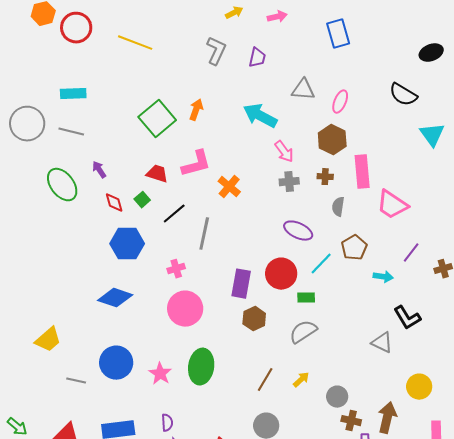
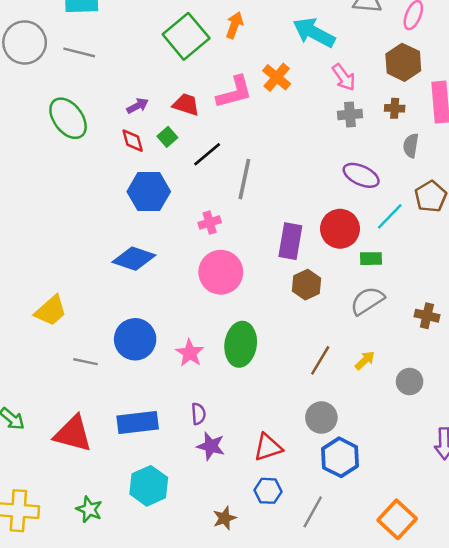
purple arrow: (99, 170) -> (138, 106), moved, turned 96
orange cross: (229, 187) -> (277, 77), moved
brown cross: (351, 421) -> (427, 316), moved

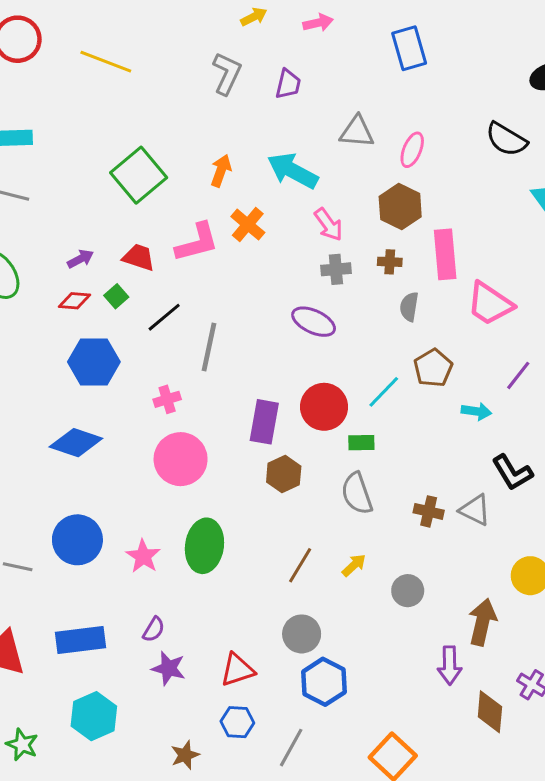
orange arrow: (234, 25) -> (221, 171), moved
red diamond: (133, 141) -> (74, 301), turned -70
purple ellipse: (361, 175) -> (314, 322), moved
gray semicircle: (367, 301) -> (357, 493), turned -76
purple semicircle: (198, 414) -> (154, 629), turned 35

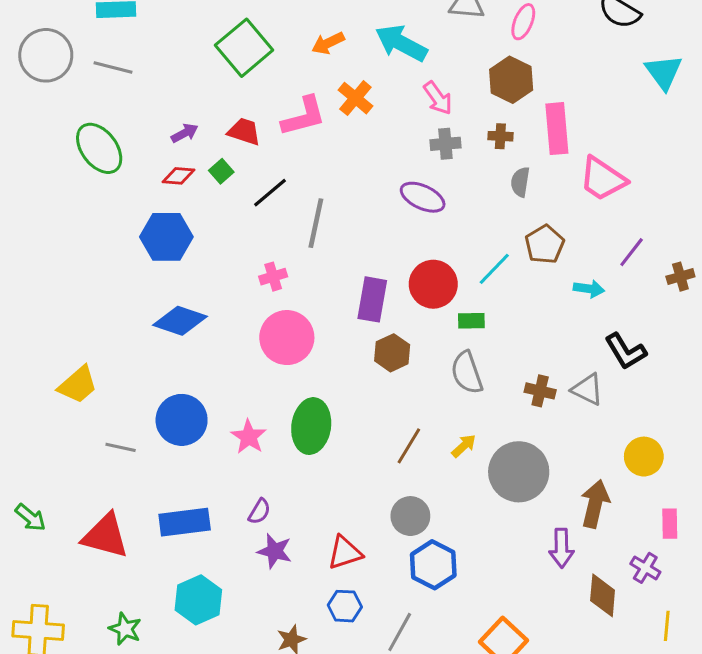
orange arrow: (221, 171) -> (328, 43), turned -136
blue hexagon: (94, 362) -> (166, 237), moved
gray circle: (408, 591) -> (519, 472), size x1.8

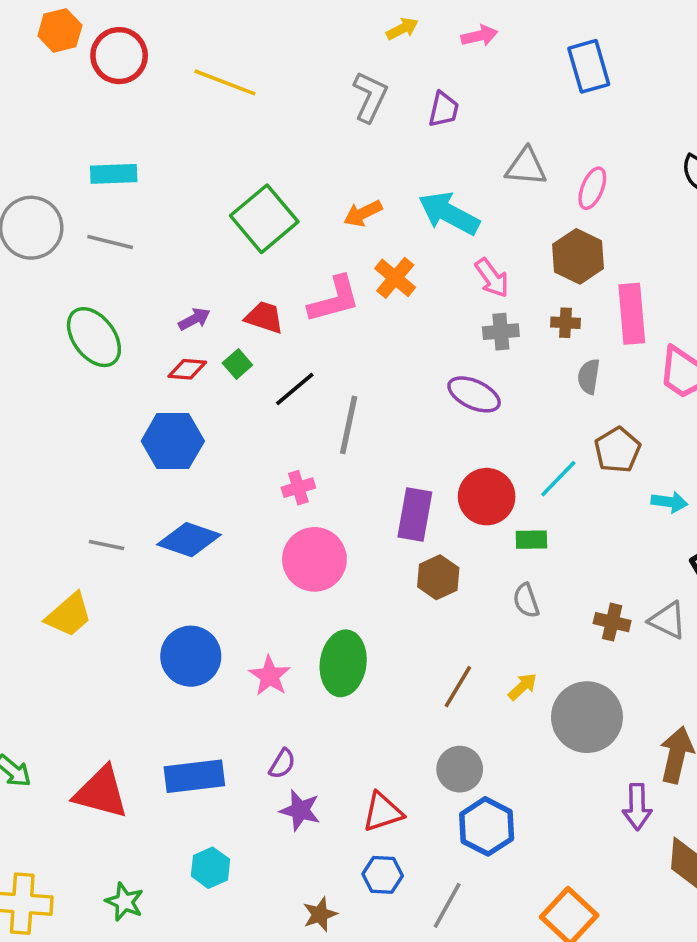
gray semicircle: (467, 373) -> (526, 601), size x0.7
gray line: (121, 447) -> (107, 545), moved
cyan hexagon: (198, 600) -> (210, 868), size x0.7

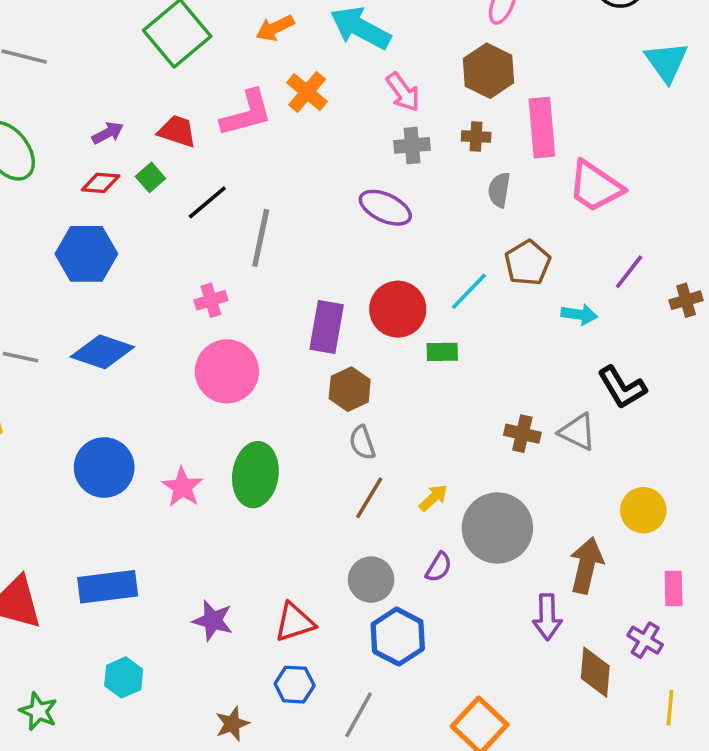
gray semicircle: (526, 601) -> (362, 443), moved
purple semicircle: (282, 764) -> (439, 567), moved

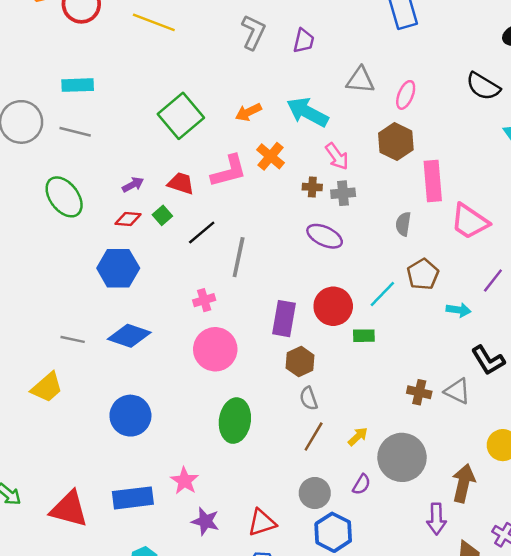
brown cross: (476, 137) -> (312, 187), moved
pink star: (182, 487) -> (185, 481), moved

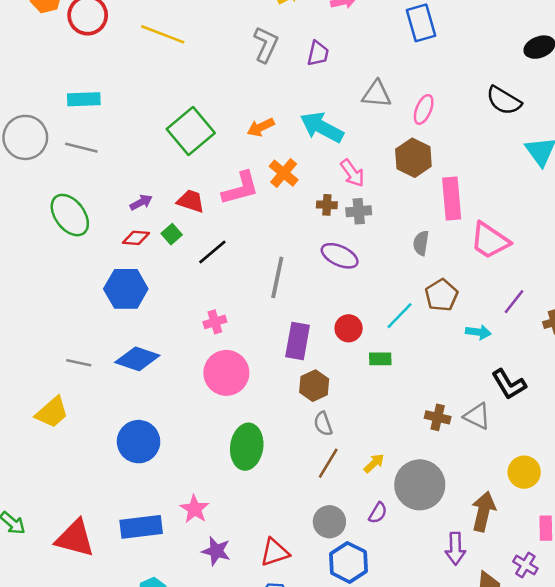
gray line: (239, 257) -> (277, 277), moved
red circle: (333, 306) -> (349, 328), size x0.7

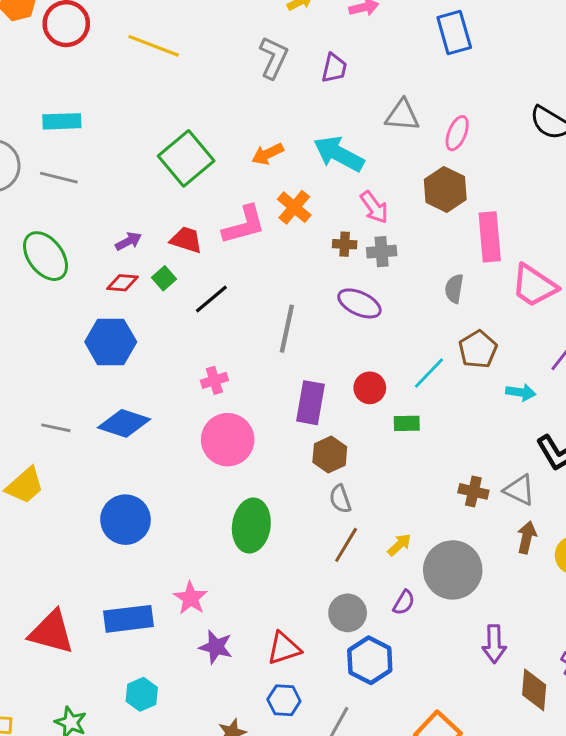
brown arrow: (483, 512) -> (527, 537), moved, size x0.7

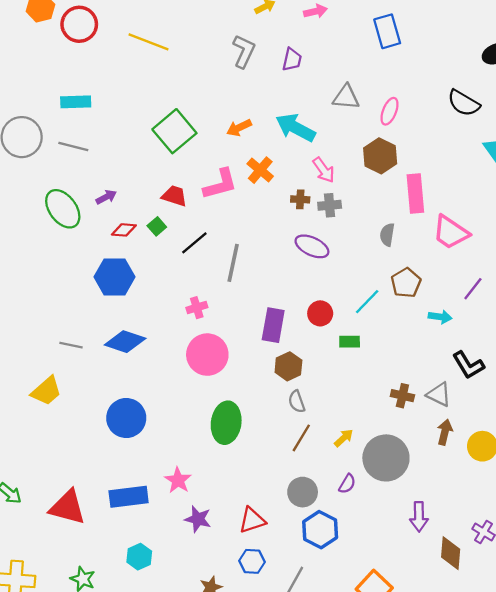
purple arrow: (128, 241) -> (106, 197), moved
gray line: (287, 329) -> (233, 263), moved

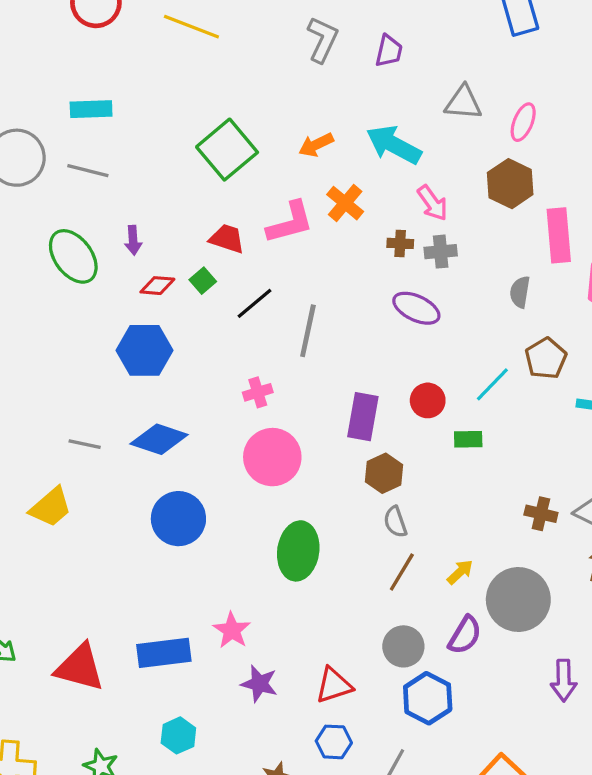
purple arrow: (106, 197) -> (133, 240), turned 114
blue circle: (126, 418) -> (178, 519), moved
purple semicircle: (347, 484) -> (465, 635), size x1.4

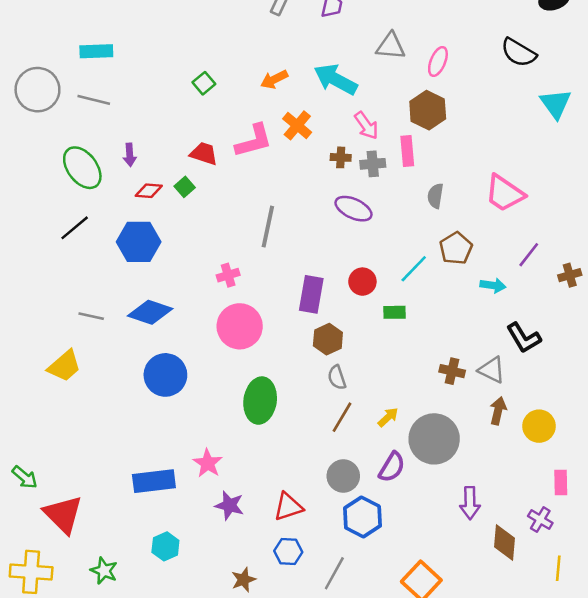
green square: (227, 150) -> (204, 83), size x0.5
pink rectangle: (559, 235) -> (407, 151), moved, size x0.7
black line: (255, 303) -> (75, 228), moved
red triangle: (80, 667) -> (63, 514), moved, turned 30

